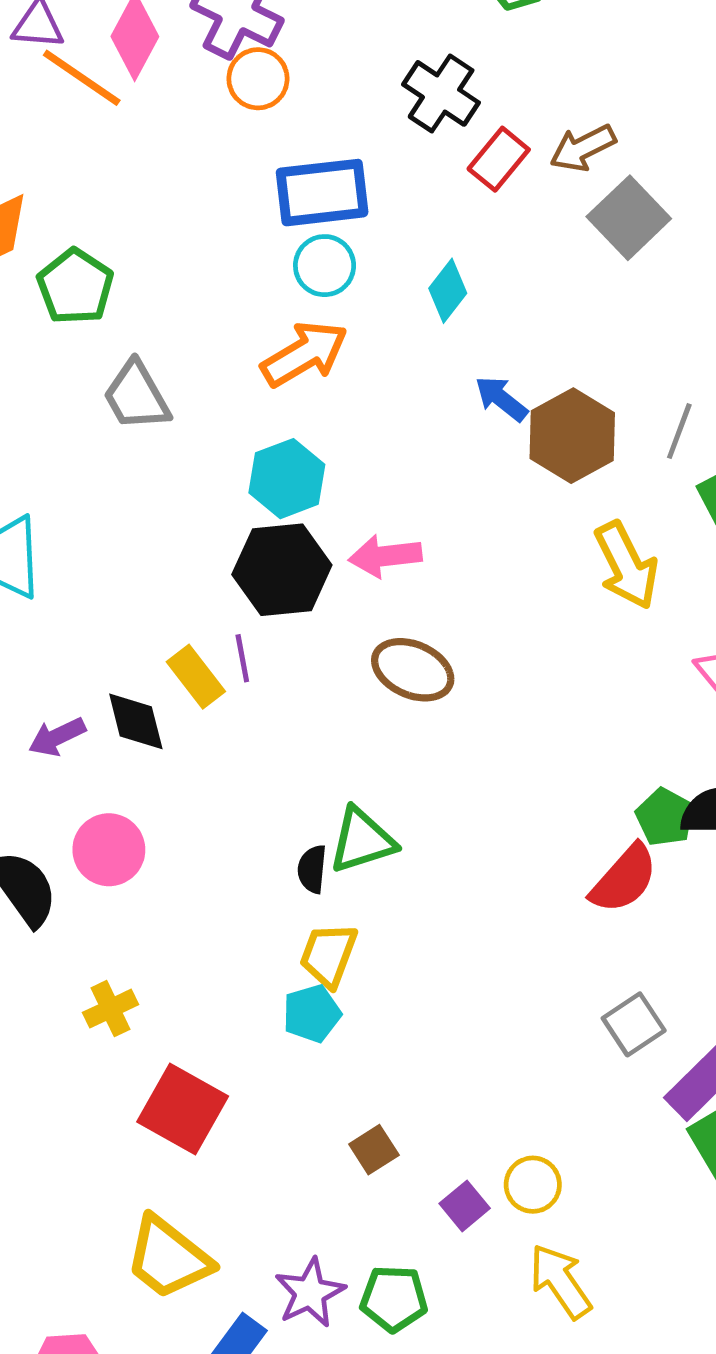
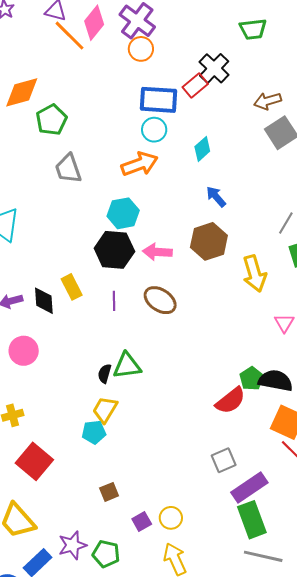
red rectangle: (499, 159) -> (195, 86), moved
brown hexagon: (572, 436) -> (209, 241), moved
purple line: (242, 658) -> (114, 301), moved

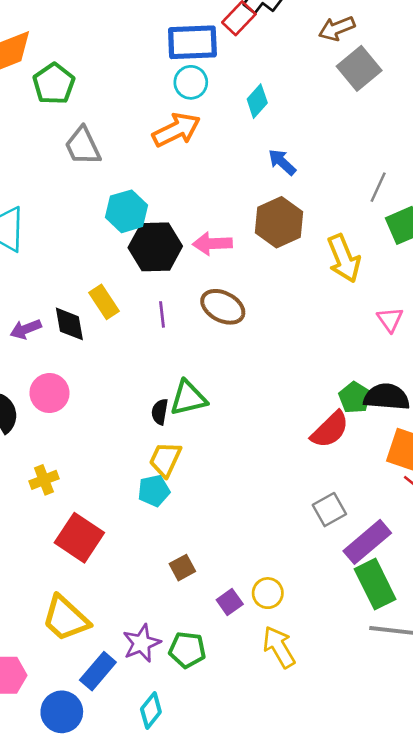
cyan hexagon: (123, 213) -> (127, 211), moved

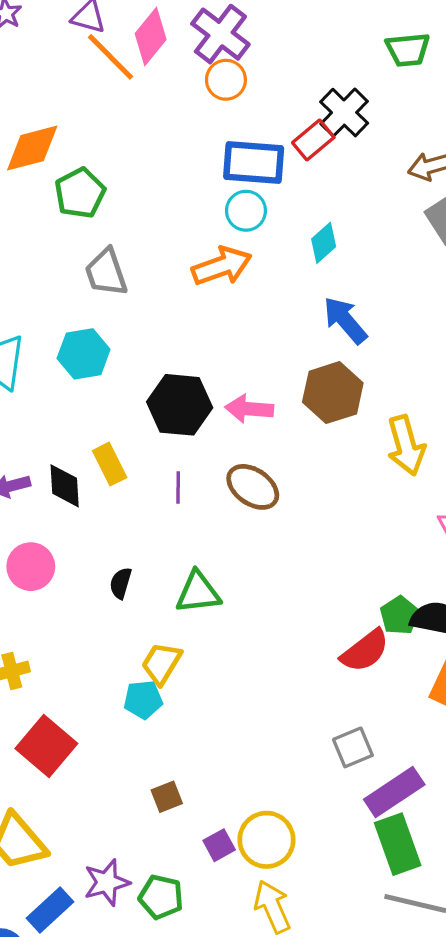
blue arrow: (282, 162) -> (345, 320), size x1.4
cyan hexagon: (127, 211) -> (84, 354), moved
black semicircle: (160, 412) -> (121, 583), moved
yellow circle: (268, 593) -> (266, 840), size x1.5

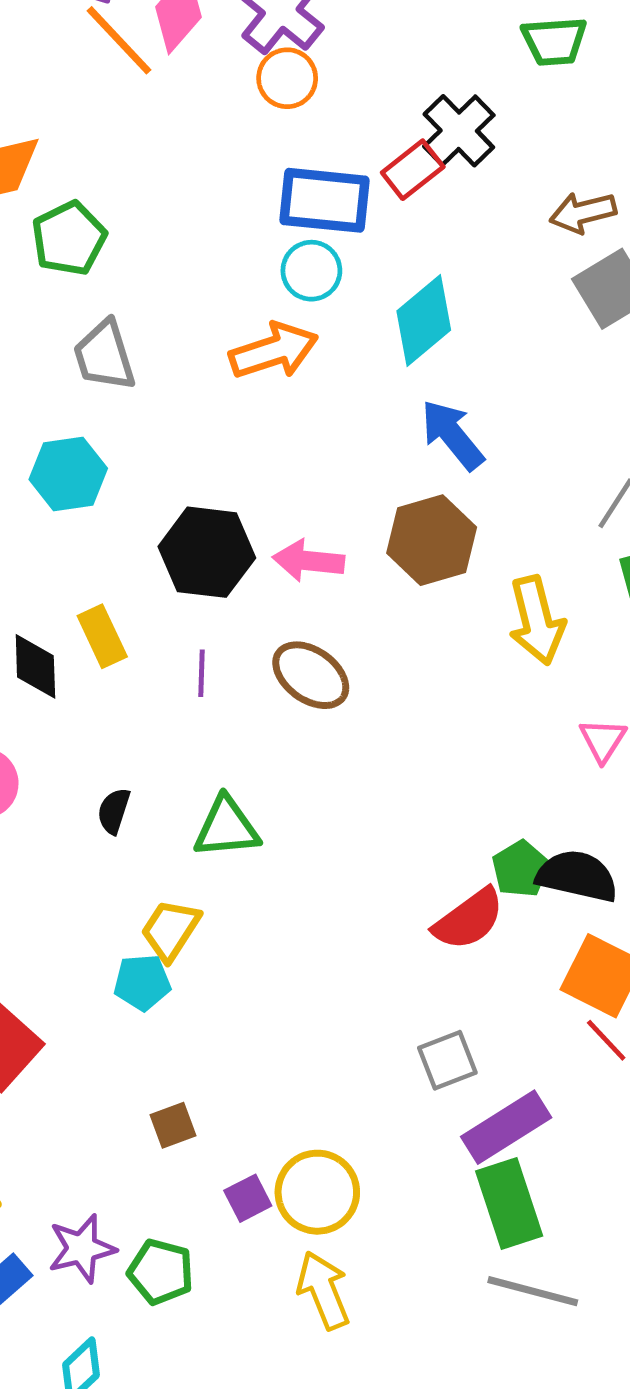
cyan diamond: (324, 243) -> (424, 321), size x1.5

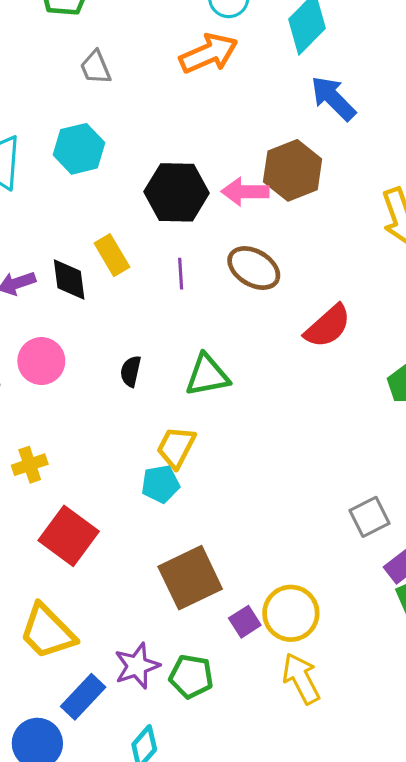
gray trapezoid: (104, 356) -> (96, 67), size x0.7
brown hexagon: (432, 540) -> (293, 170), moved
red semicircle: (469, 919) -> (328, 326), moved
brown square: (173, 1125) -> (190, 578), size x2.0

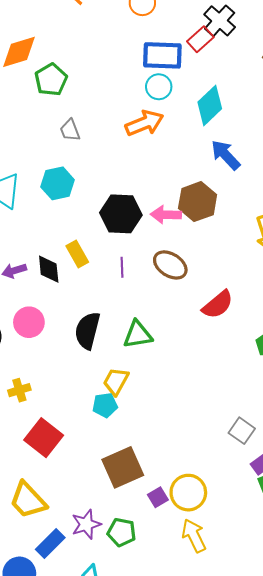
black semicircle: (131, 371) -> (87, 331), size x1.8
gray square: (369, 517) -> (242, 431), turned -30

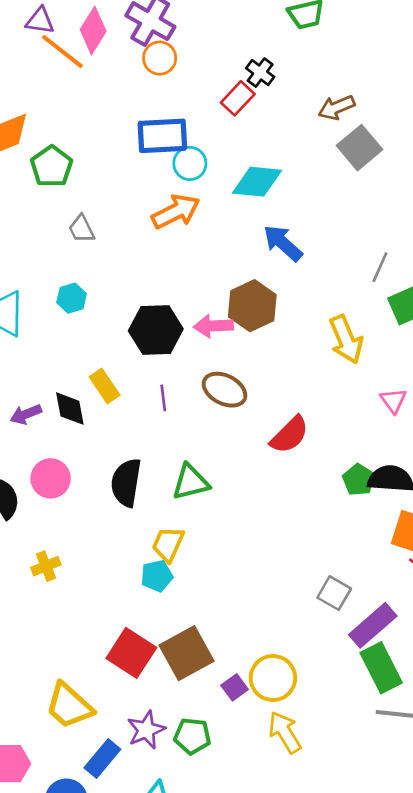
black cross: (220, 21) -> (260, 73), size x0.7
blue rectangle: (162, 55) -> (162, 136), moved
cyan diamond: (210, 105) -> (257, 182), turned 54
cyan hexagon: (58, 183) -> (72, 298), size x0.7
red square: (44, 438) -> (131, 653), moved

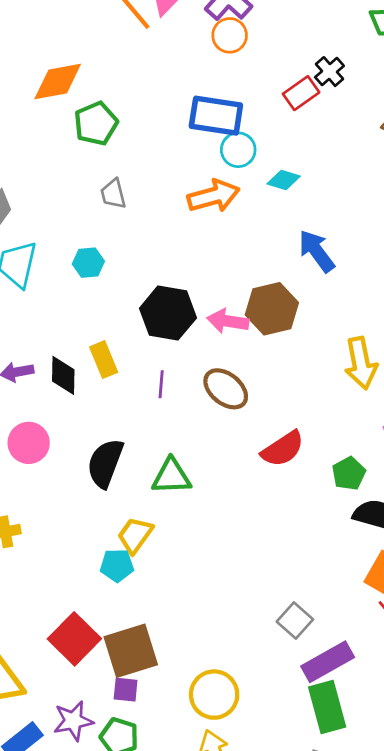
cyan diamond: (257, 182) -> (284, 180), moved, size x0.6
green pentagon: (359, 480) -> (349, 473), moved
purple square: (235, 687) -> (126, 690), moved, turned 30

